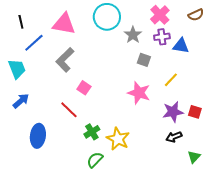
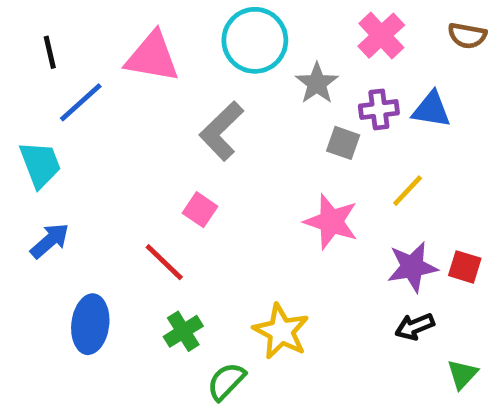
brown semicircle: (196, 15) -> (467, 36), turned 35
purple cross: (162, 37) -> (379, 109), moved
gray L-shape: (65, 60) -> (221, 131), moved
green cross: (92, 132) -> (183, 331), moved

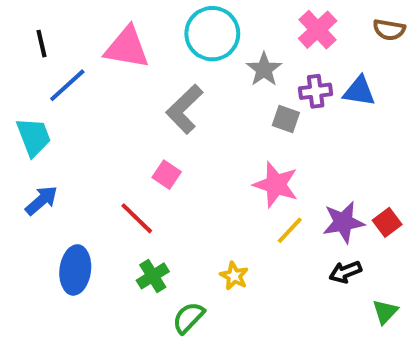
yellow line: (408, 191) -> (290, 230), moved
red square: (465, 267) -> (387, 222), turned 36
yellow star: (281, 331) -> (234, 276), size x0.6

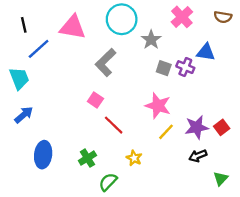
purple cross: (316, 91) -> (185, 67), moved, turned 30
red line: (137, 218) -> (114, 125), moved

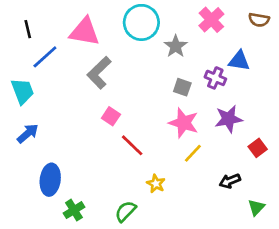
gray L-shape: (106, 62) -> (99, 73), moved
gray square: (164, 68) -> (182, 87), moved
purple star: (197, 127) -> (229, 119), moved
green cross: (87, 158) -> (74, 210), moved

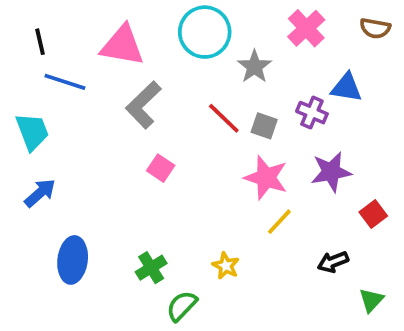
blue line: (45, 57) -> (65, 82), turned 60
red line: (132, 145) -> (224, 118), moved
green cross: (74, 210) -> (151, 268), moved

